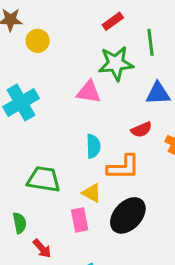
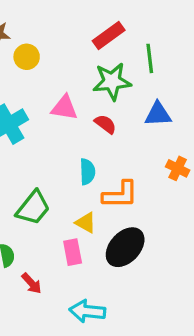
red rectangle: (113, 21) -> (109, 35), size x1.4
pink triangle: (89, 92) -> (64, 108), moved
red semicircle: (141, 130) -> (105, 124), moved, turned -120
green trapezoid: (44, 179) -> (33, 208), turned 120

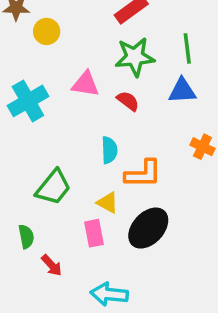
green line: (150, 58) -> (187, 48), moved

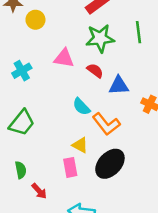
blue triangle: (182, 91) -> (119, 86), moved
cyan cross: (28, 101) -> (22, 71), size x0.7
cyan semicircle: (109, 150) -> (81, 107), turned 138
orange L-shape: (143, 174) -> (106, 124), turned 52
green trapezoid: (53, 187) -> (22, 123), moved

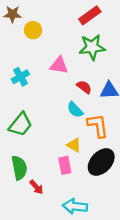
red semicircle: (95, 71) -> (84, 87), moved
orange L-shape: (106, 124) -> (98, 126), turned -150
green semicircle: (21, 170) -> (19, 168), size x1.5

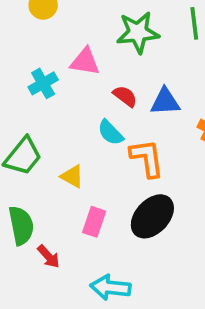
cyan cross: (20, 77) -> (43, 83), moved
yellow triangle: (74, 145) -> (72, 176), moved
pink rectangle: (65, 165) -> (94, 222), turned 30

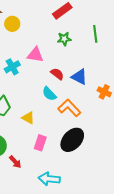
green star: (138, 32) -> (64, 39), size x0.6
blue triangle: (165, 102) -> (79, 77), turned 30
orange L-shape: (147, 158) -> (69, 108), turned -35

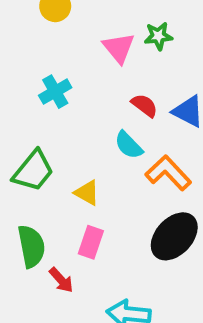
pink triangle: (35, 55) -> (119, 48), moved, turned 42
pink rectangle: (40, 143) -> (91, 242), moved

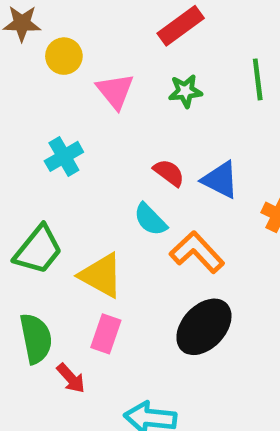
pink triangle: (119, 48) -> (115, 91), moved
yellow triangle: (87, 193) -> (101, 275), size x1.5

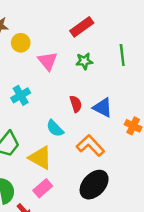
red semicircle: (169, 173) -> (76, 104), turned 35
cyan semicircle: (150, 219) -> (55, 128), moved
pink rectangle: (106, 334) -> (43, 188), turned 30

